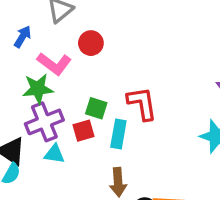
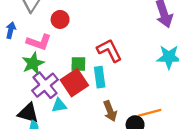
red square: (83, 131) -> (74, 83), size x1.6

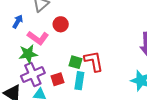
green square: (78, 64) -> (75, 62), moved
red square: (74, 83) -> (57, 79), size x0.6

